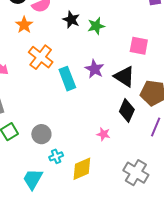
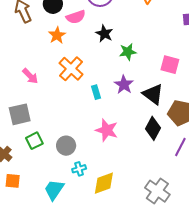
green star: (96, 26) -> (128, 52), moved
cyan rectangle: (67, 79) -> (96, 92), size x0.6
pink star: (103, 134) -> (107, 130), moved, size x1.6

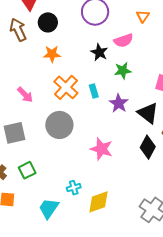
pink semicircle: (76, 17) -> (124, 41), moved
orange star: (57, 35) -> (52, 54), turned 30
cyan rectangle: (96, 92) -> (94, 91), moved
green square: (34, 141) -> (27, 170), moved
gray circle: (66, 146) -> (59, 125), moved, size x1.4

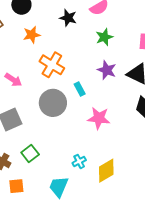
black star: (99, 52) -> (68, 18), moved
cyan rectangle: (94, 91) -> (80, 89), moved

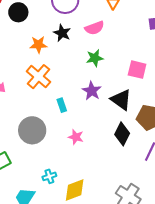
orange star: (32, 35) -> (38, 45), moved
gray circle: (53, 103) -> (32, 130), moved
pink star: (99, 118) -> (76, 137), size x0.7

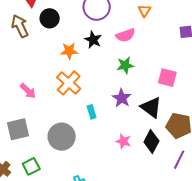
pink star: (76, 137) -> (123, 141), moved

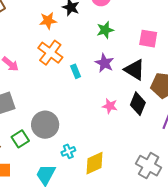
cyan rectangle: (92, 112) -> (76, 71), moved
gray circle: (62, 137) -> (45, 125), moved

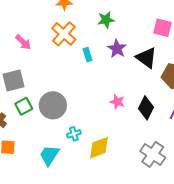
green star: (105, 30) -> (106, 20), moved
black diamond: (138, 104) -> (146, 108), moved
pink star: (110, 106) -> (117, 102), moved
green square: (20, 139) -> (24, 106), moved

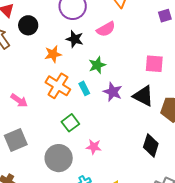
cyan rectangle: (87, 55) -> (84, 88), moved
pink star: (117, 102) -> (94, 147), moved
green square: (24, 106) -> (70, 123), moved

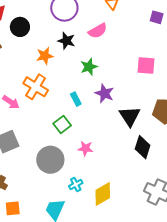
purple square: (165, 16) -> (157, 17), turned 32
orange cross: (58, 86) -> (36, 87), moved
cyan rectangle: (84, 88) -> (76, 99), moved
black triangle: (143, 96) -> (130, 116), moved, turned 30

